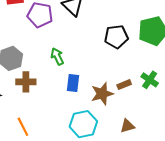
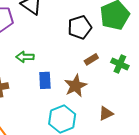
green arrow: (57, 57) -> (25, 57), turned -54
brown rectangle: (124, 85) -> (91, 59), moved

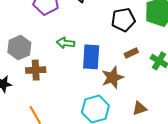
blue rectangle: (45, 80) -> (91, 57), moved, size x1.4

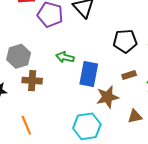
brown triangle: (140, 108) -> (135, 116), moved

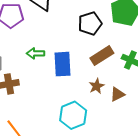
brown rectangle: (129, 75) -> (102, 56), size x1.6
brown star: (107, 97) -> (97, 86), moved, size x0.7

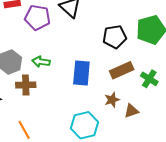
green arrow: (35, 53) -> (41, 62), moved

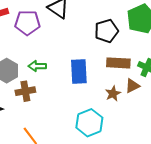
brown rectangle: (122, 70) -> (118, 63), turned 35
brown triangle: (131, 111) -> (132, 86), moved

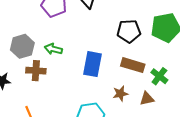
brown triangle: (132, 86) -> (147, 99), moved

